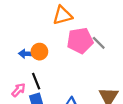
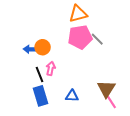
orange triangle: (62, 15) -> (78, 14), moved
pink arrow: (19, 90) -> (51, 68), moved, turned -32

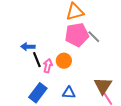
orange circle: (43, 47) -> (64, 61), moved
black line: (40, 75) -> (37, 60), moved
blue rectangle: (41, 96) -> (38, 93), turned 54

